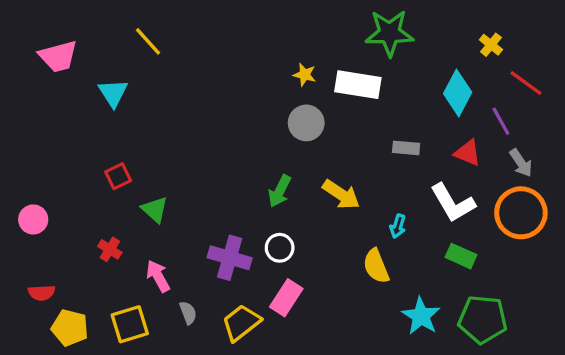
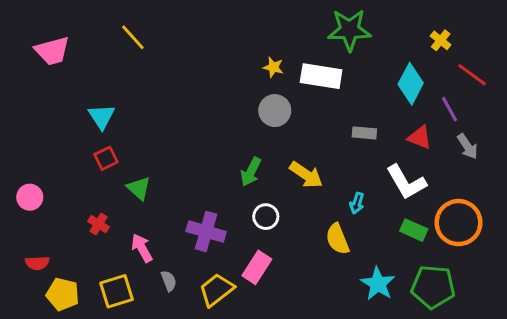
cyan triangle: (113, 93) -> (102, 117), moved
orange circle: (521, 213) -> (458, 223), moved
white circle: (280, 248) -> (266, 217), moved

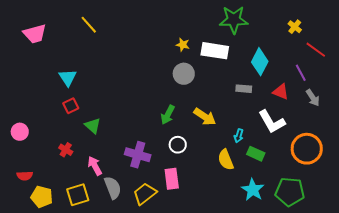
cyan diamond: (411, 84) -> (260, 62), moved
green rectangle: (414, 230) -> (256, 154), moved
pink rectangle: (257, 267) -> (172, 179), turned -40
gray semicircle: (169, 281) -> (113, 188), size x1.6

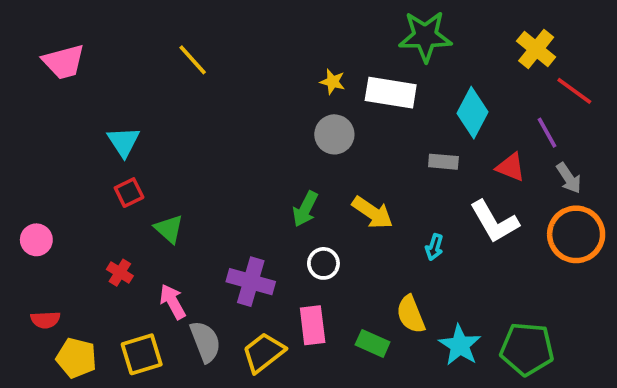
yellow line: (89, 25) -> (193, 60), moved
yellow cross: (295, 27) -> (536, 49), size x1.5
orange circle: (307, 149) -> (576, 234), moved
green rectangle: (256, 154) -> (373, 343), moved
yellow semicircle: (226, 160) -> (411, 314), moved

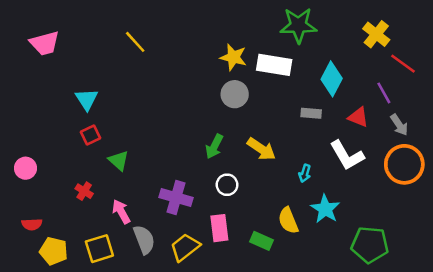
yellow star: (333, 82) -> (233, 57), size x1.5
cyan star: (460, 345) -> (325, 209), moved

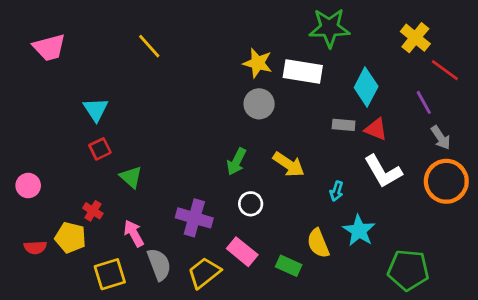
red triangle: (358, 117) -> (376, 129), moved
pink rectangle: (219, 228) -> (242, 252), turned -44
yellow pentagon: (54, 251) -> (70, 238), moved

